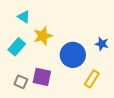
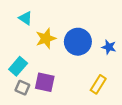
cyan rectangle: (17, 47) -> (18, 66), moved
blue circle: (73, 55) -> (78, 42), moved

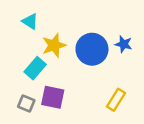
blue star: (109, 47) -> (124, 44), moved
cyan rectangle: (18, 66) -> (35, 68), moved

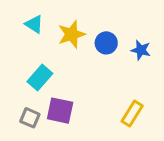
yellow star: (54, 45) -> (72, 34), moved
blue circle: (92, 49) -> (106, 43), moved, size x0.6

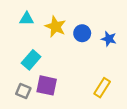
cyan triangle: (34, 24) -> (27, 19), turned -32
yellow star: (72, 34) -> (56, 27), turned -30

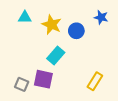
blue star: (109, 39) -> (101, 17), moved
cyan rectangle: (31, 60) -> (56, 56), moved

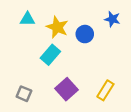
cyan rectangle: (56, 56) -> (50, 55), moved
purple square: (43, 79) -> (66, 89), moved, turned 36

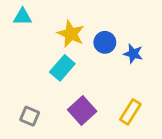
cyan triangle: (27, 19) -> (23, 17), moved
blue star: (112, 19) -> (133, 54), moved

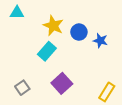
yellow rectangle: (130, 112) -> (107, 92), moved
gray square: (30, 116) -> (22, 88), turned 32

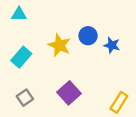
yellow star: (53, 26) -> (59, 45), moved
cyan rectangle: (47, 51) -> (21, 57), moved

